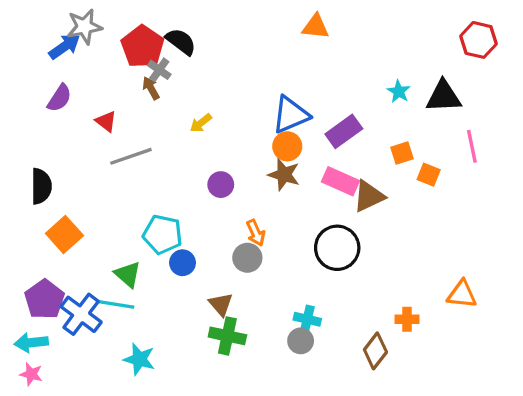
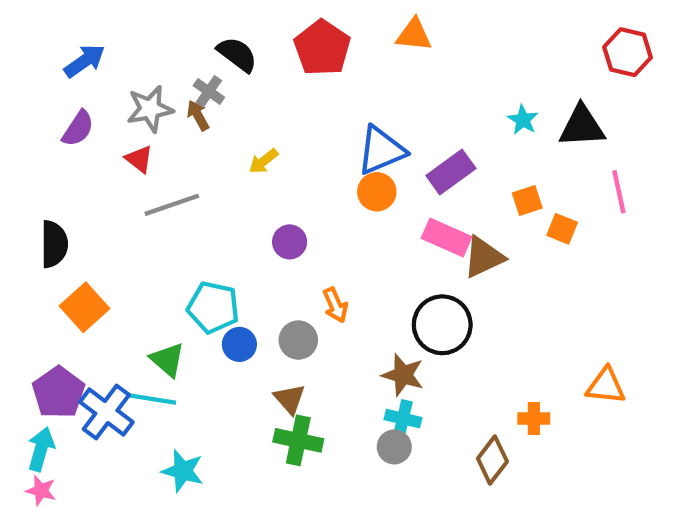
gray star: (84, 27) -> (150, 109), moved
red pentagon: (143, 47) -> (322, 48), moved
brown star: (284, 175) -> (403, 375), moved
gray circle: (247, 258) -> (298, 340), moved
cyan arrow: (31, 343) -> (41, 449), turned 112

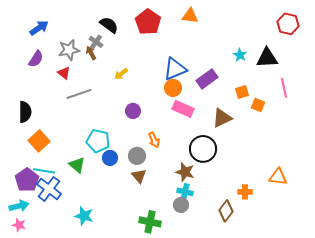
pink rectangle: (447, 238) -> (183, 109), moved
cyan line: (152, 399) -> (44, 171), moved
brown triangle: (290, 399) -> (139, 176), moved
green cross: (298, 440) -> (150, 222), moved
cyan arrow: (41, 449) -> (19, 206), turned 60

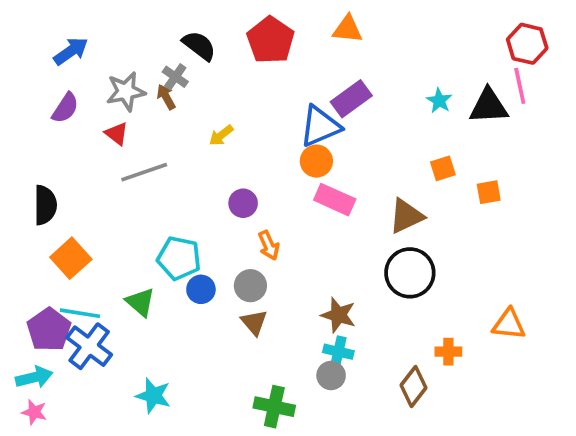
purple rectangle: (207, 79) -> (351, 99), moved
pink line: (284, 88) -> (520, 86), moved
orange square: (258, 105) -> (489, 192), moved, turned -32
orange arrow: (154, 140) -> (269, 245), moved
black circle: (203, 149) -> (410, 273), moved

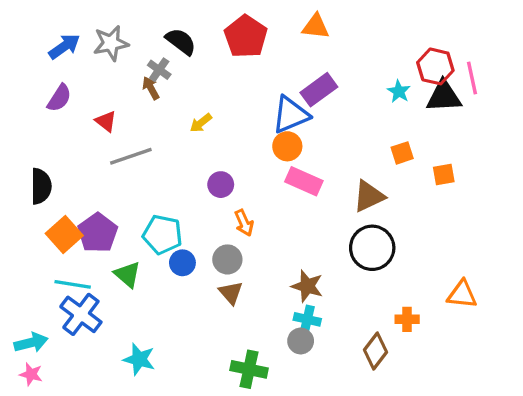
red hexagon: (527, 44) -> (435, 66), moved
gray star: (126, 91) -> (111, 43), moved
purple pentagon: (49, 330) -> (98, 233), moved

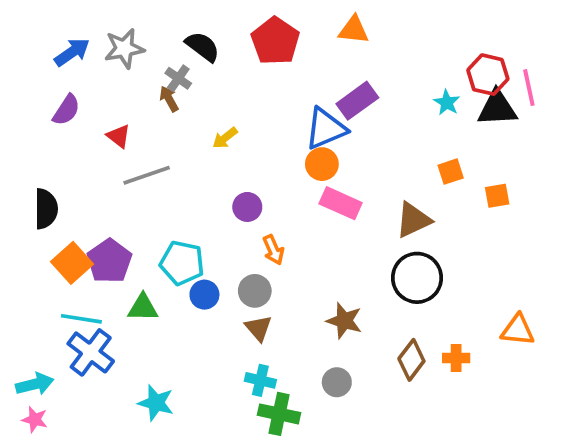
green triangle: (128, 274) -> (143, 308), turned -40
cyan cross: (307, 319) -> (260, 380), moved
brown diamond: (375, 351) -> (411, 360), moved

